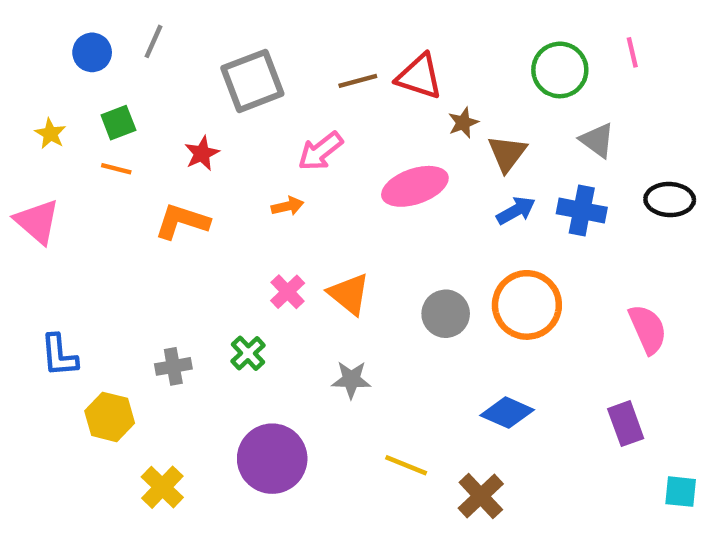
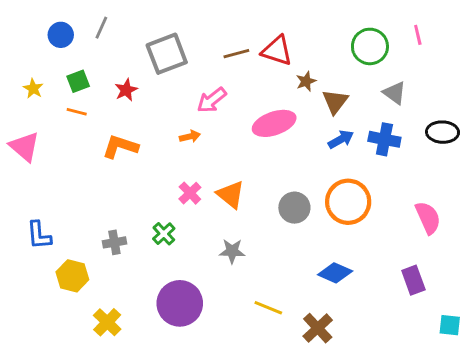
red star: (202, 153) -> (126, 90), moved

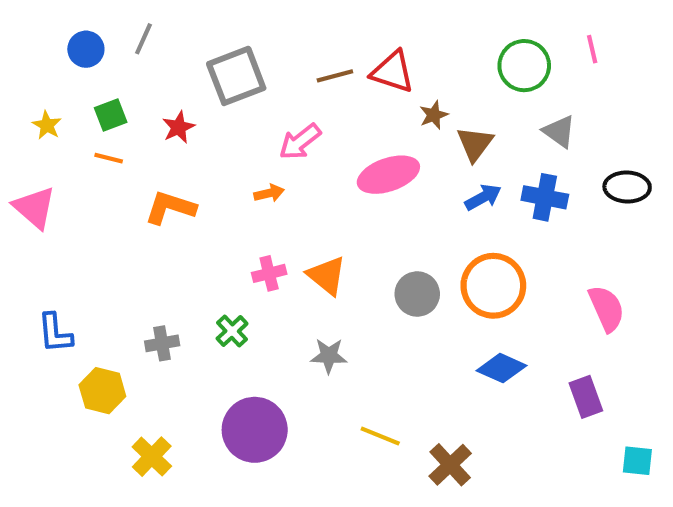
pink cross: (190, 193) -> (269, 273), turned 30
blue diamond: (335, 273) -> (502, 368), moved

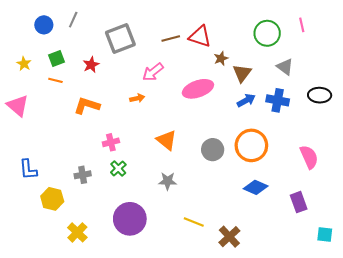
pink cross: (269, 273) -> (111, 142), moved

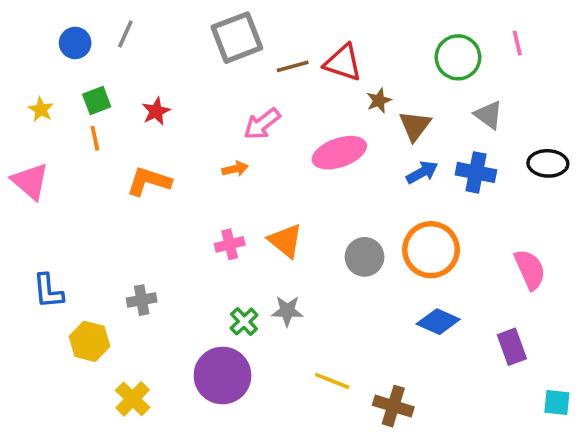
gray square: (120, 39) -> (237, 38), moved
orange line: (55, 80) -> (95, 138), turned 64
pink cross: (111, 142) -> (230, 244), moved
green cross: (118, 168) -> (244, 322), moved
brown cross: (229, 237) -> (393, 406), turned -30

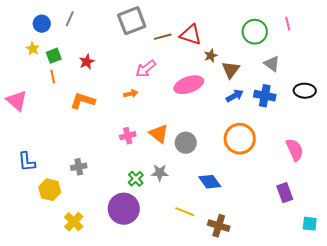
yellow star: (41, 109) -> (33, 49), moved
gray circle: (365, 257) -> (186, 143), moved
blue diamond: (438, 322) -> (210, 182), moved, turned 30

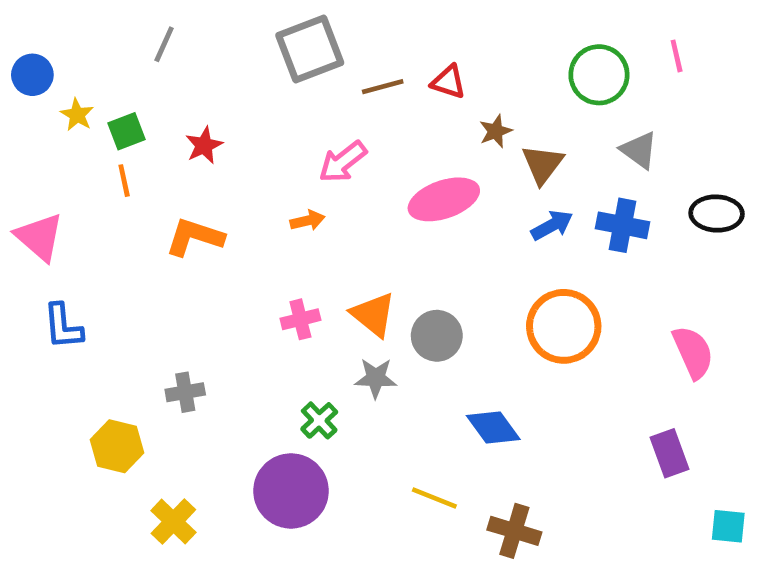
blue circle: (42, 24) -> (32, 75), moved
red triangle: (191, 35) -> (449, 82), size x0.7
blue L-shape: (27, 162) -> (63, 326), moved
gray star: (160, 173) -> (376, 378), moved

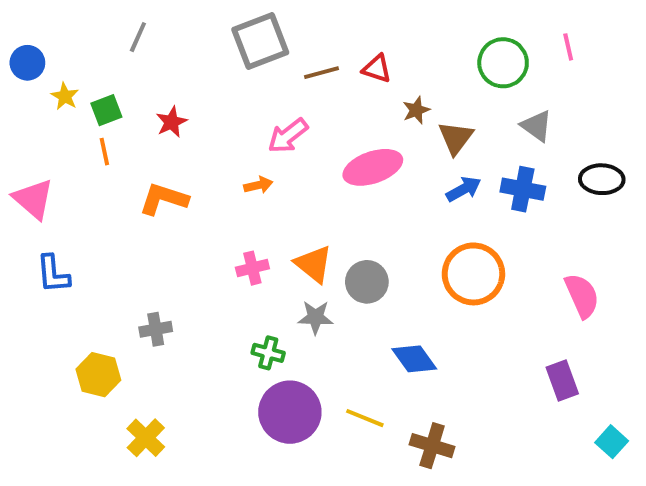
green cross: (319, 420) -> (268, 353), turned -32
purple circle: (291, 491) -> (290, 412), moved
cyan square: (728, 526) -> (612, 442), turned 36

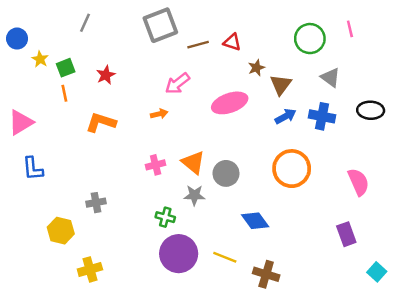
pink triangle: (33, 199) -> (21, 122), turned 48
yellow cross: (146, 438) -> (90, 269), turned 30

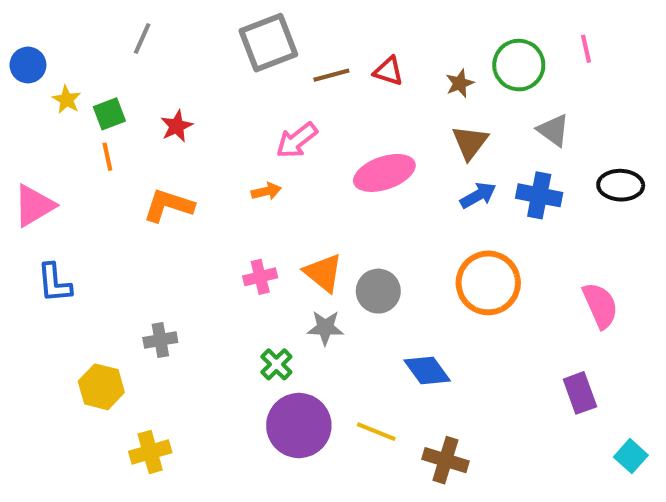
brown star: (256, 68) -> (460, 83), moved
green cross: (165, 217) -> (276, 364), turned 30

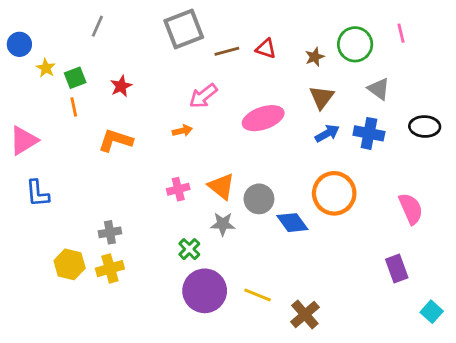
blue diamond: (427, 371) -> (292, 223), moved
yellow cross: (150, 452) -> (110, 269), moved
brown cross: (445, 460) -> (305, 315), turned 32

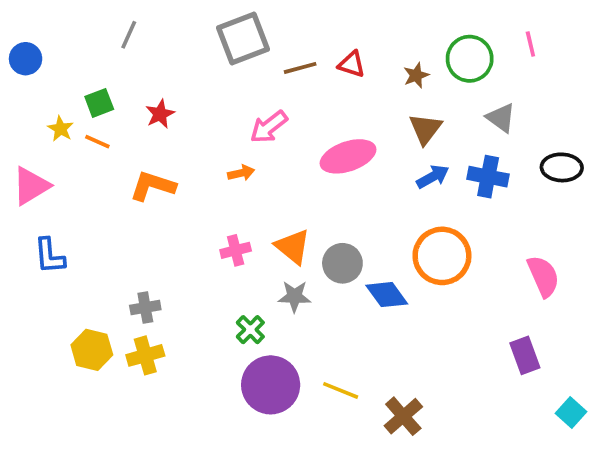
yellow star: (46, 68) -> (61, 129), moved
orange line: (74, 107) -> (97, 142), turned -54

